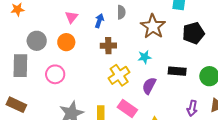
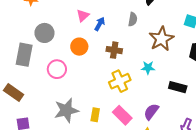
blue arrow: (99, 21) -> (100, 24), moved
orange circle: (66, 42) -> (79, 47), moved
purple semicircle: (149, 86) -> (151, 112), moved

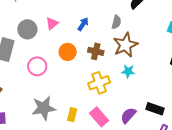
pink triangle: (83, 16) -> (52, 23), moved
brown star: (161, 39) -> (125, 45), moved
orange circle: (79, 47) -> (68, 52), moved
black rectangle: (178, 87) -> (155, 109), moved

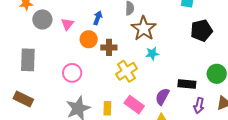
gray circle: (27, 29) -> (42, 19), moved
brown cross: (96, 51) -> (109, 47), moved
orange circle: (68, 52) -> (89, 39), moved
pink circle: (37, 66) -> (72, 73), moved

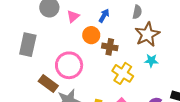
yellow cross: (126, 71) -> (123, 73), turned -35
pink circle: (72, 73) -> (69, 65), size x1.4
brown rectangle: (23, 99) -> (48, 83), moved

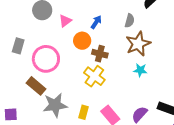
gray rectangle: (28, 45) -> (18, 46), size x0.7
pink circle: (69, 65) -> (46, 59), moved
yellow cross: (123, 73) -> (94, 76), moved

